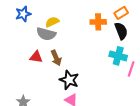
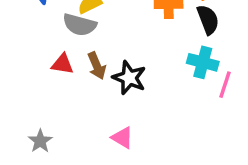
black star: (69, 80) -> (129, 78), moved

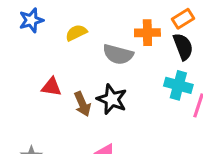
gray semicircle: (80, 25) -> (118, 54), moved
brown arrow: (97, 66) -> (82, 104), moved

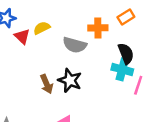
black semicircle: (183, 47) -> (126, 54), moved
red triangle: (51, 87) -> (22, 36), moved, turned 35

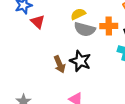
yellow semicircle: (42, 28) -> (78, 14), moved
orange cross: (98, 28) -> (109, 26), moved

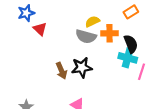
yellow semicircle: (78, 14) -> (92, 22), moved
black star: (80, 61) -> (82, 67), turned -30

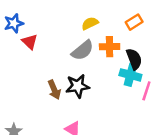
yellow semicircle: (92, 22) -> (90, 23), moved
gray semicircle: (86, 36) -> (83, 50), turned -54

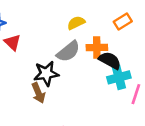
black semicircle: (134, 59) -> (110, 60), moved, turned -40
cyan cross: (130, 75) -> (119, 77), turned -30
black star: (78, 86) -> (46, 73), moved

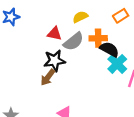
red triangle: (12, 42) -> (55, 34), moved, turned -32
cyan cross: (119, 77) -> (117, 64), turned -30
brown arrow: (38, 93) -> (48, 77), turned 60

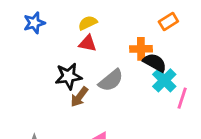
yellow semicircle: (80, 17) -> (88, 23), moved
gray semicircle: (74, 42) -> (111, 80), moved
black star: (55, 61) -> (68, 76), moved

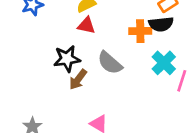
black semicircle: (155, 63) -> (161, 24), moved, turned 145
gray semicircle: (111, 80) -> (110, 63), turned 80

